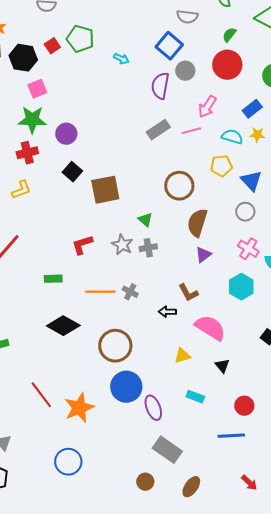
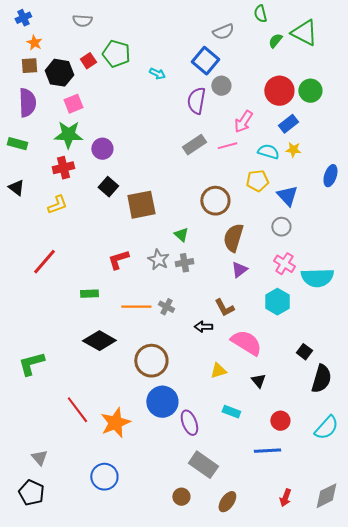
gray semicircle: (187, 17) -> (223, 32), turned -30
green semicircle: (229, 35) -> (275, 41), moved
red circle: (227, 65) -> (279, 91), moved
red arrow: (249, 483) -> (285, 498), turned 66

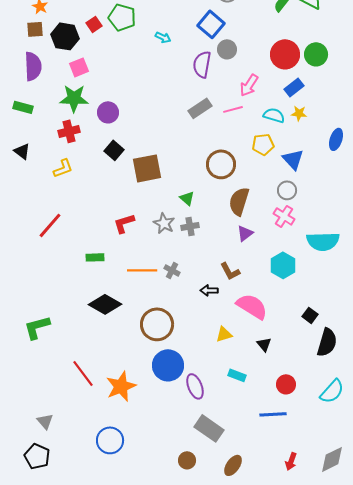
pink cross: (284, 264) -> (284, 216), moved

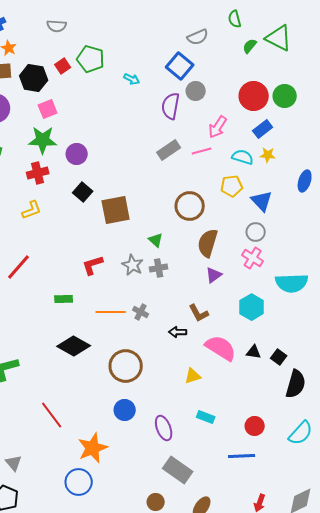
black triangle: (264, 344) -> (254, 352), moved, turned -42
blue circle: (168, 365) -> (125, 410), moved, size x0.7
orange star: (121, 386) -> (93, 448), moved

